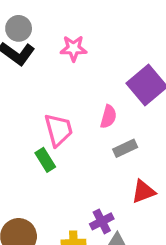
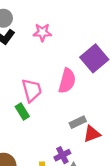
pink semicircle: (108, 117) -> (67, 81), size x1.5
gray rectangle: (125, 148) -> (78, 122), moved

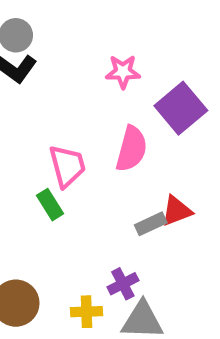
pink star: (42, 32) -> (123, 72), moved
red triangle: (92, 134) -> (176, 211), moved

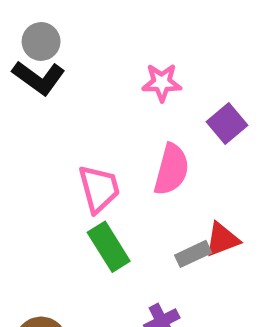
purple square: (181, 108) -> (227, 124), size x0.7
green rectangle: (50, 205) -> (109, 247), moved, size x1.4

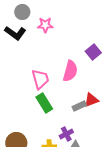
gray circle: (41, 41) -> (22, 12), moved
pink star: (162, 83) -> (45, 25), moved

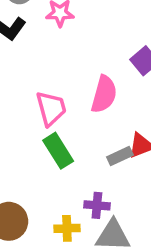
purple cross: (66, 134) -> (97, 205), turned 32

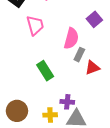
pink trapezoid: (51, 108) -> (35, 25), moved
gray rectangle: (120, 156) -> (79, 55), moved, turned -40

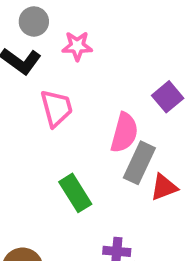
gray rectangle: (79, 55) -> (139, 163), size x1.5

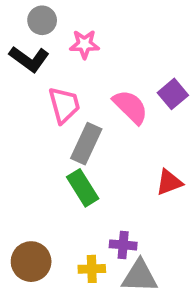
pink semicircle: (124, 133) -> (130, 107), moved, turned -60
gray rectangle: (139, 163) -> (86, 144), moved

